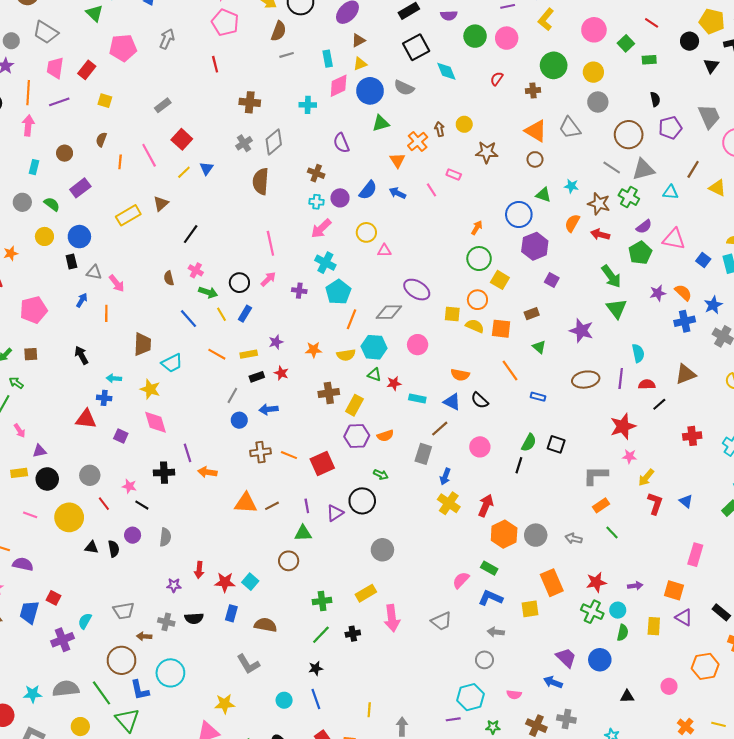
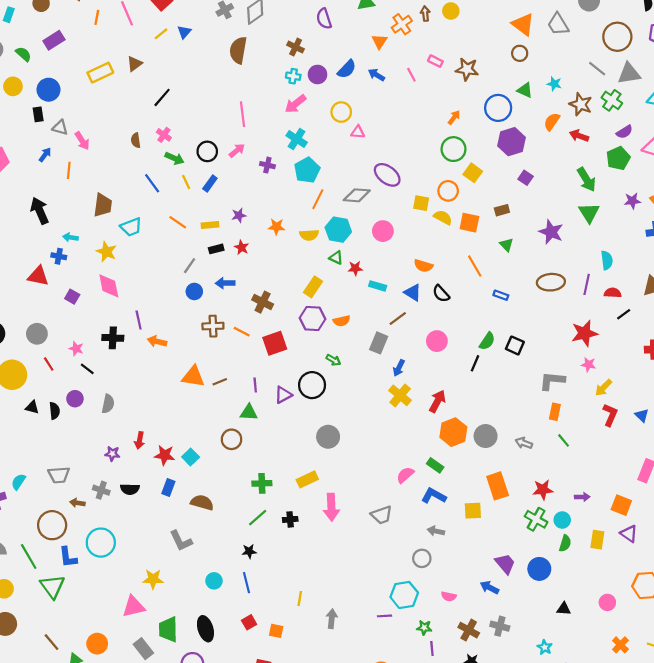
brown star: (487, 152) -> (467, 69), moved
black arrow: (81, 355) -> (40, 211), size x1.4
brown cross: (329, 393) -> (263, 302), moved, turned 30
orange rectangle: (601, 505) -> (555, 412), turned -49

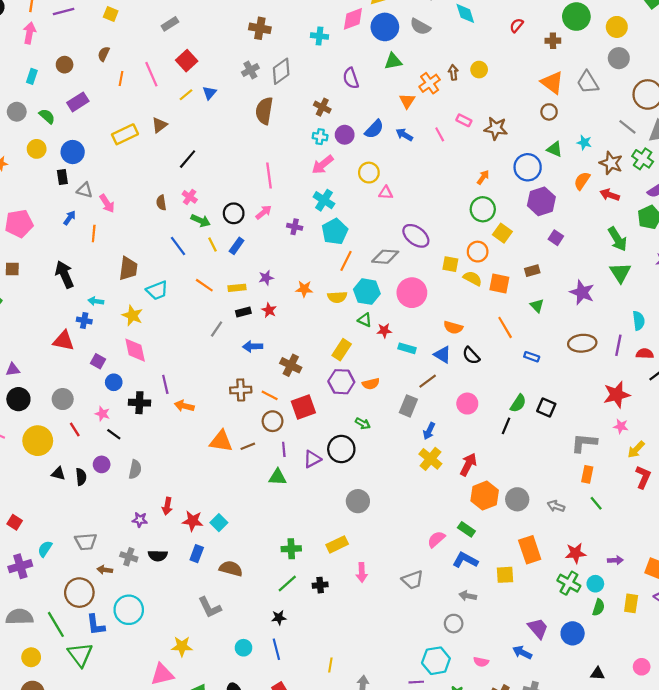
pink circle: (383, 231) -> (412, 293), size x1.4
blue circle: (194, 291) -> (114, 382), moved
brown circle: (232, 439) -> (273, 421), moved
pink arrow: (331, 507) -> (362, 572), size x0.7

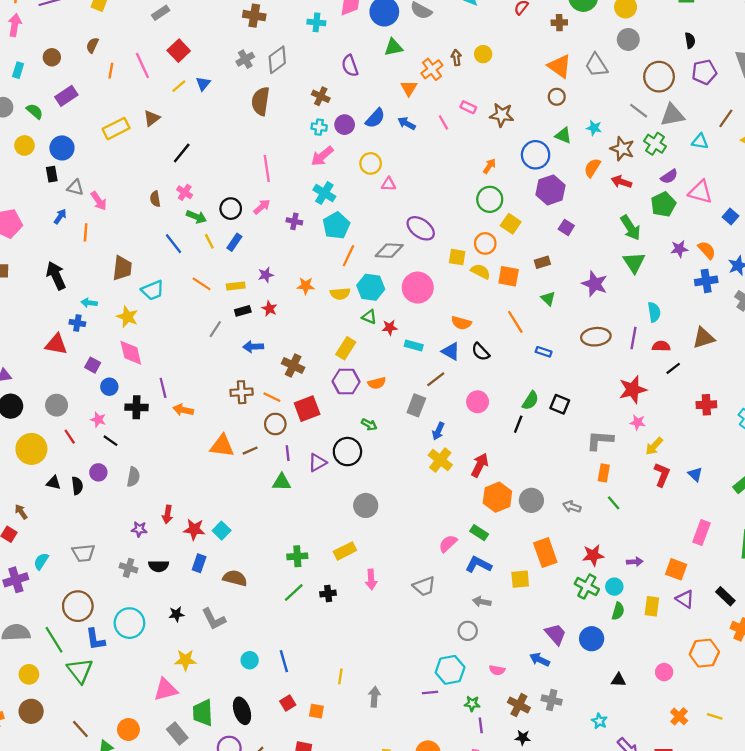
brown arrow: (105, 570) -> (21, 512), moved, turned 48
black star: (279, 618) -> (176, 614), moved

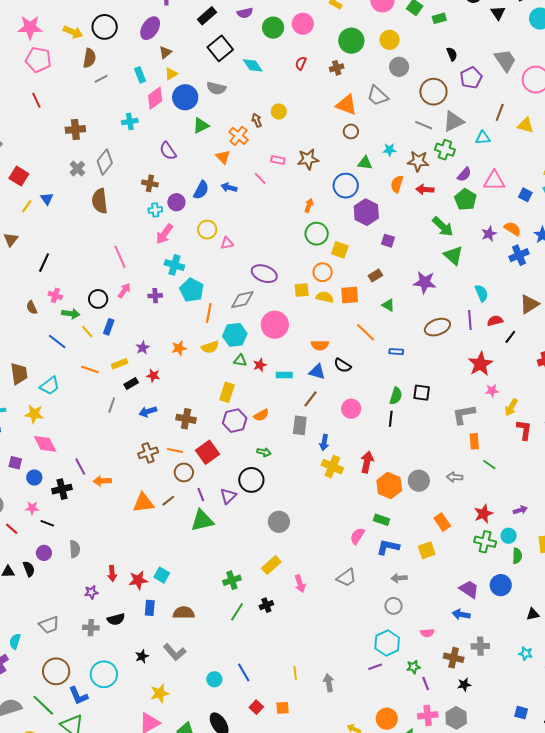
green triangle: (282, 482) -> (202, 521), size x1.4
orange rectangle: (545, 553) -> (442, 522), size x0.7

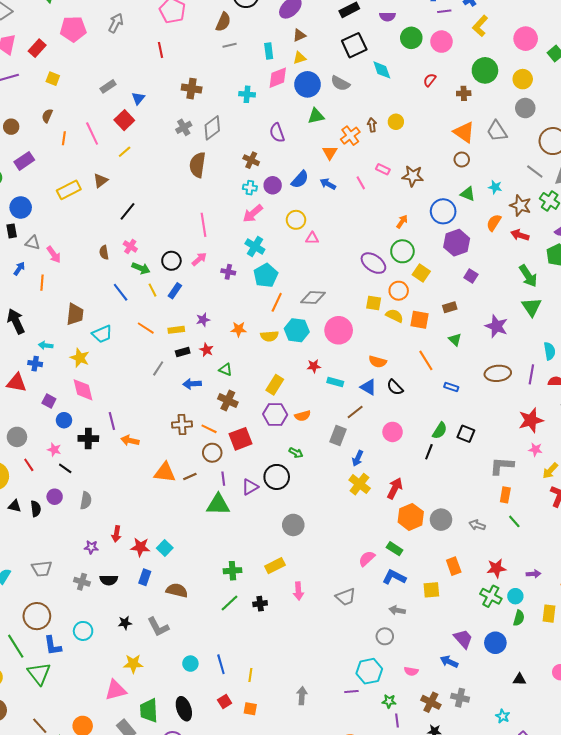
blue triangle: (47, 199) -> (138, 98), moved
purple ellipse: (264, 274) -> (373, 263), moved
green triangle: (240, 360) -> (225, 370), moved
yellow line: (295, 673) -> (250, 675), moved
cyan circle: (104, 674) -> (83, 631), size x0.7

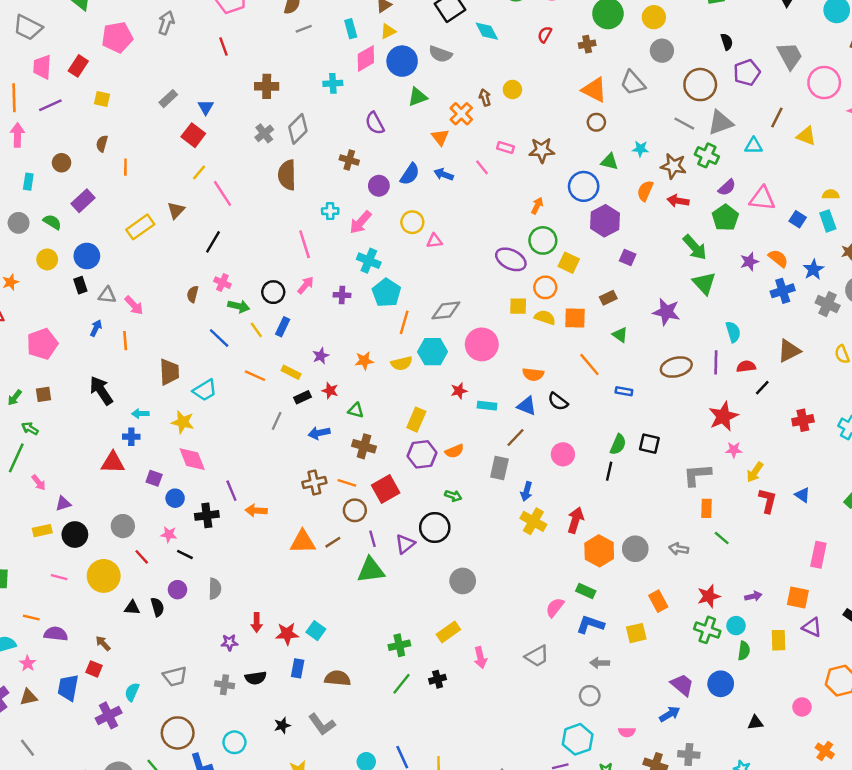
pink line: (92, 134) -> (223, 193), moved
cyan cross: (250, 188) -> (330, 211), moved
brown semicircle: (104, 252) -> (193, 294), turned 32
yellow rectangle: (176, 330) -> (291, 372), turned 42
blue arrow: (449, 662) -> (670, 714), turned 132

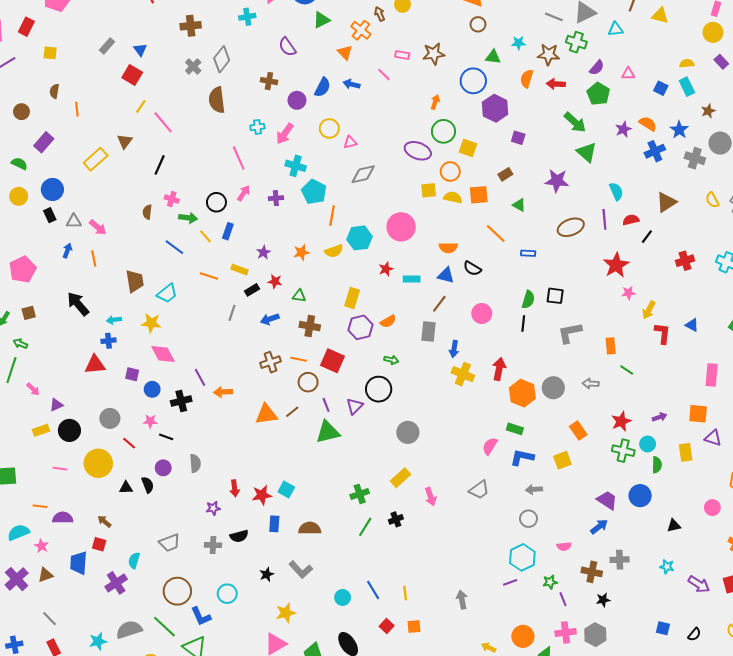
pink triangle: (762, 199) -> (628, 74), size x0.6
gray diamond: (446, 310) -> (363, 174), moved
gray L-shape: (697, 475) -> (570, 333), moved
red square: (386, 489) -> (332, 361), turned -30

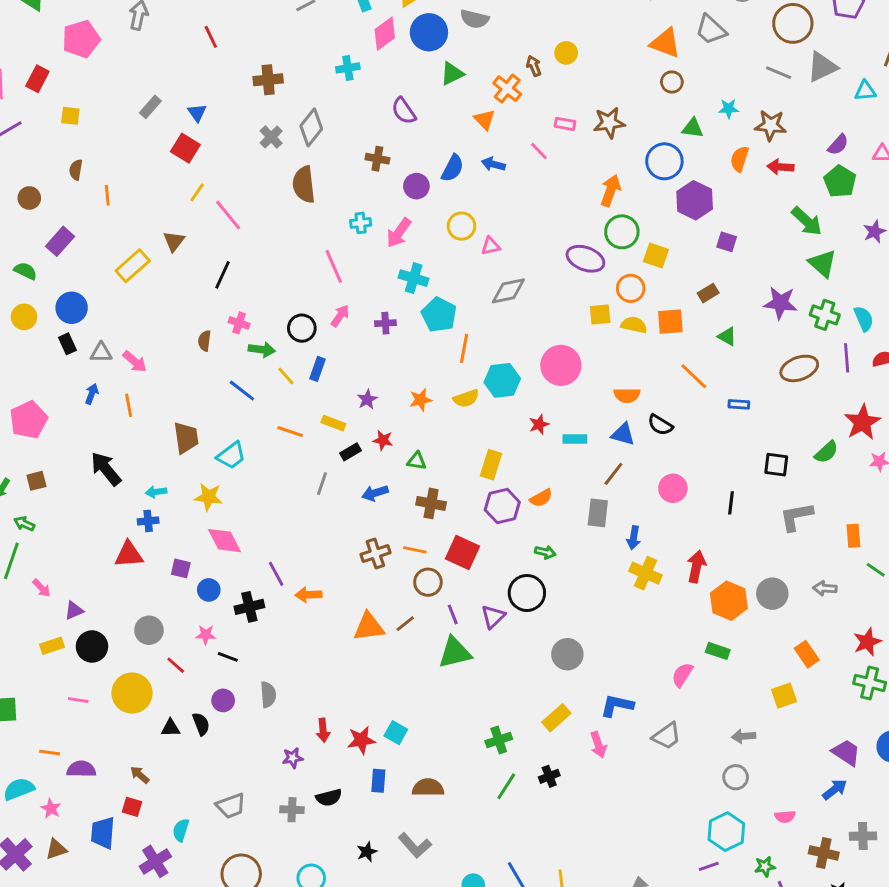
green cross: (576, 42) -> (825, 315), moved
orange arrow: (435, 102) -> (611, 190), size x1.5
green semicircle: (528, 300) -> (826, 452), moved, turned 30
blue L-shape: (522, 457) -> (617, 705), moved

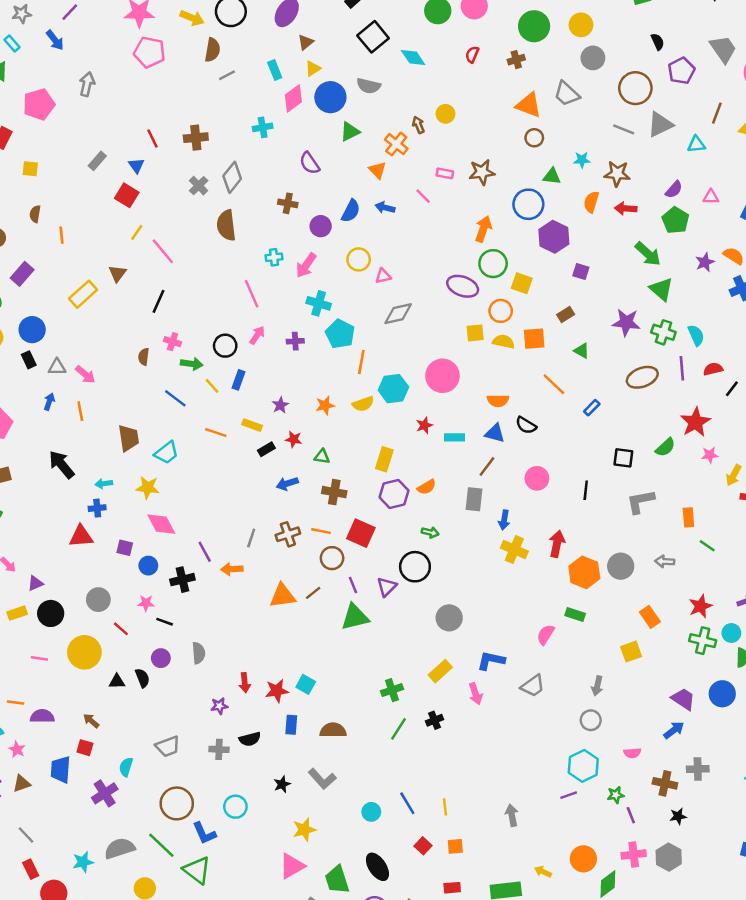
red line: (211, 37) -> (153, 139), moved
blue rectangle: (739, 404) -> (592, 408), turned -49
gray line: (322, 484) -> (251, 538), moved
gray arrow: (744, 736) -> (597, 686), turned -72

